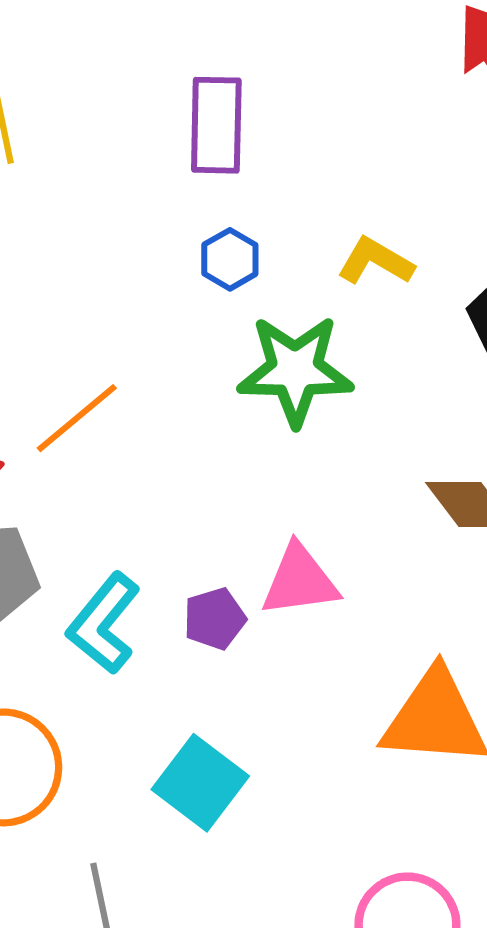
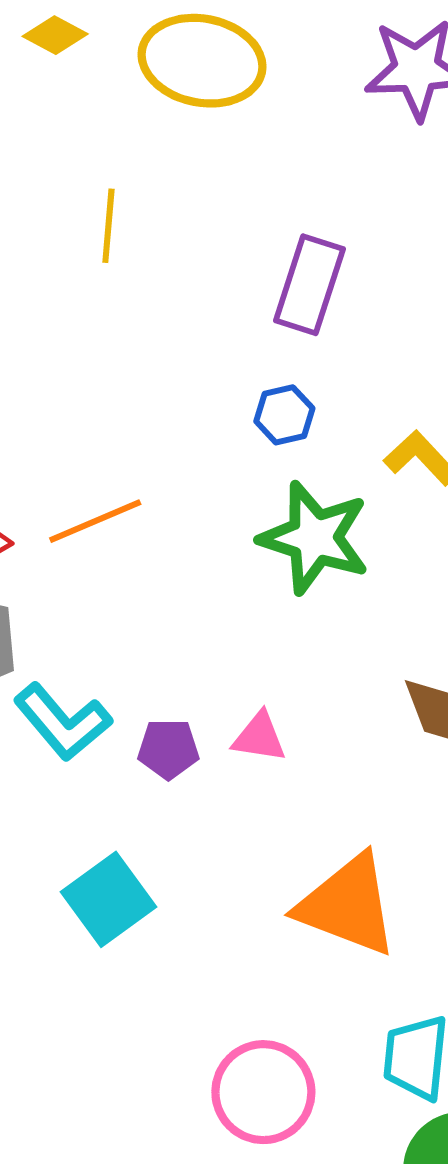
pink triangle: (300, 581) -> (259, 737), size x0.7
cyan L-shape: (104, 623) -> (63, 722), turned -96

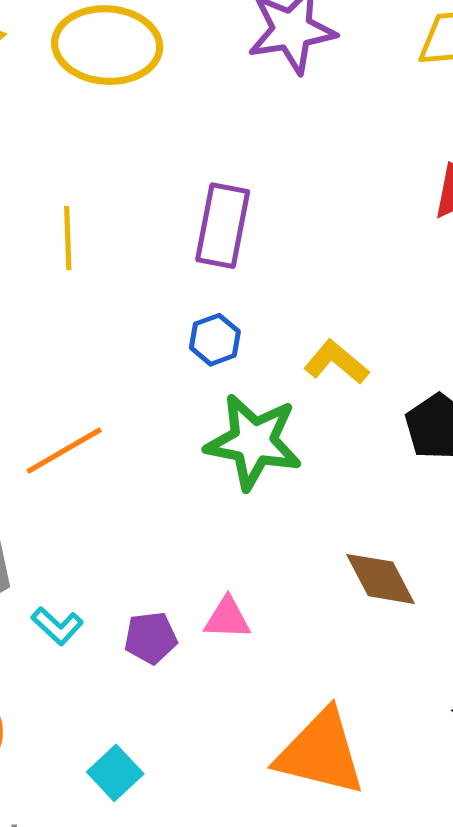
yellow line: (108, 226) -> (68, 238), moved
cyan L-shape: (63, 722) -> (57, 626), size x0.6
cyan square: (108, 899) -> (115, 773), size x0.7

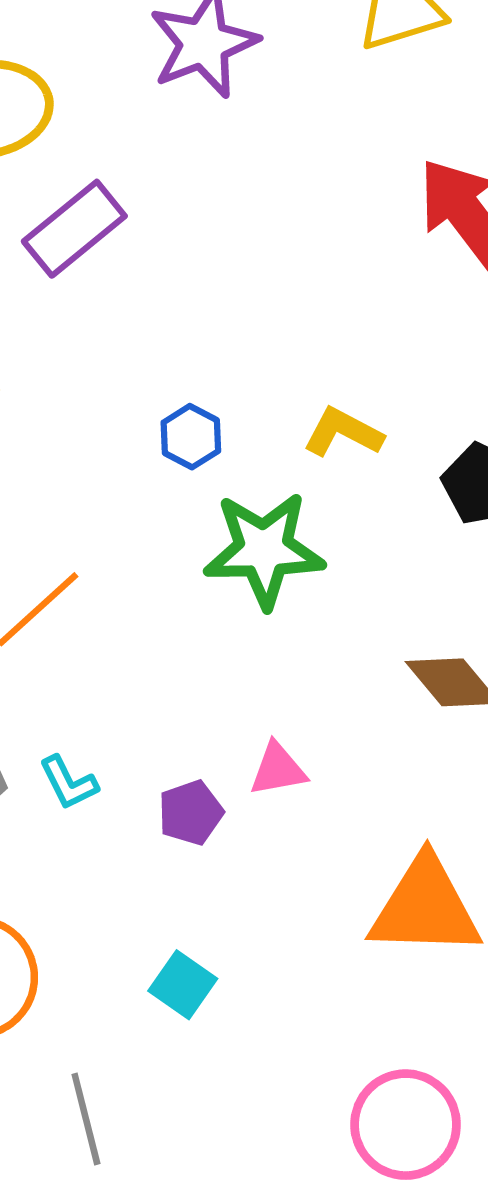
purple rectangle: (223, 226) -> (74, 229), moved, turned 52
cyan L-shape: (57, 626) -> (68, 783), moved, turned 33

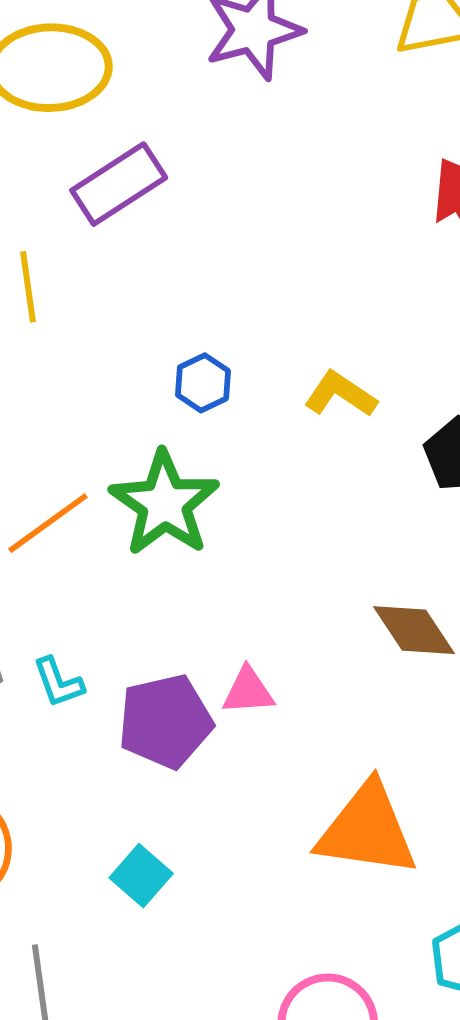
green star: (264, 550) -> (164, 504), moved, turned 30
purple pentagon: (191, 813) -> (165, 721), size x1.6

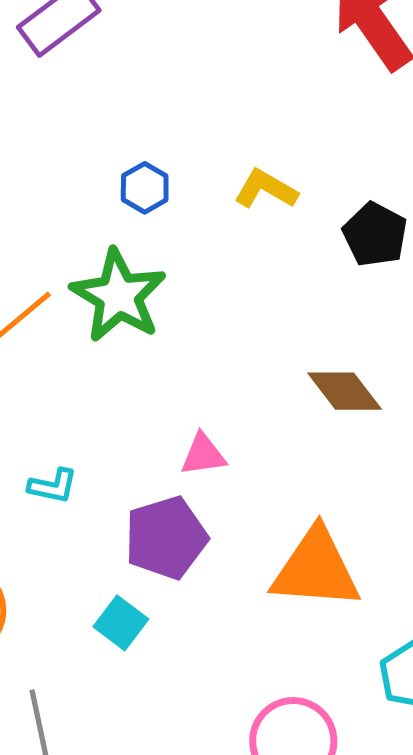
cyan L-shape: (58, 682) -> (53, 486), moved, turned -54
purple pentagon: (165, 721) -> (166, 538), moved

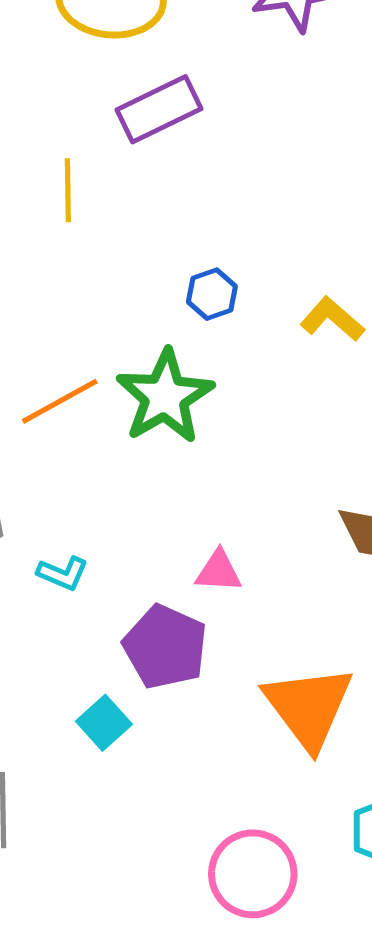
purple pentagon: (166, 538) -> (165, 647), turned 30
orange triangle: (316, 569) -> (308, 707), turned 38

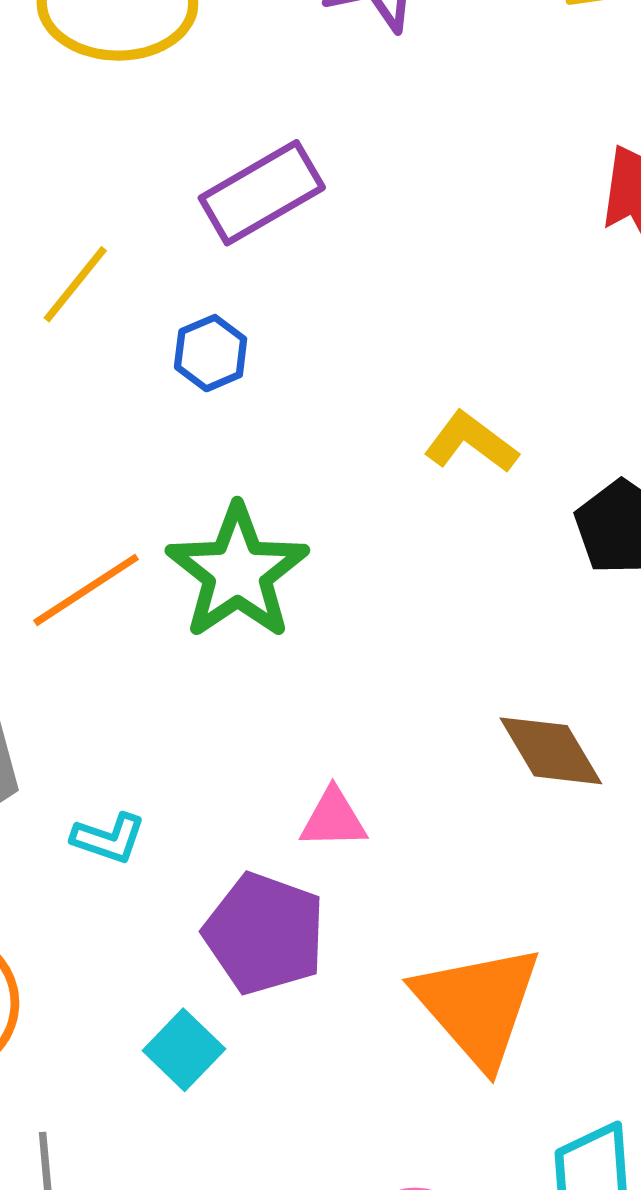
purple rectangle: (159, 109) -> (262, 193), moved
yellow line: (68, 190) -> (75, 284), turned 44
blue hexagon: (212, 294) -> (211, 353), moved

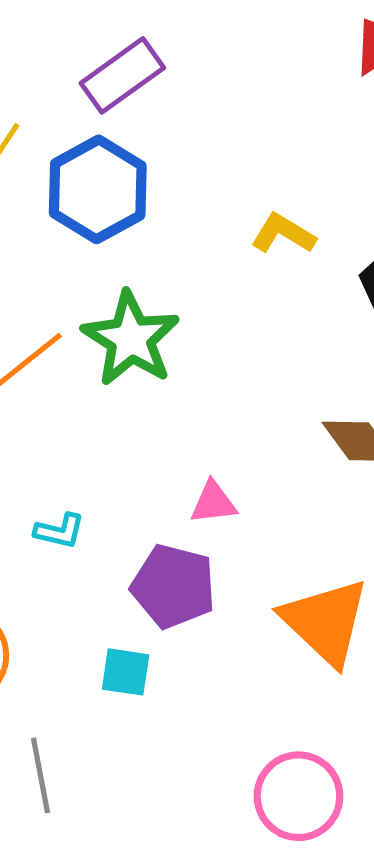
blue hexagon: (211, 353) -> (98, 189), size x2.0
cyan square: (184, 1050) -> (126, 672), turned -30

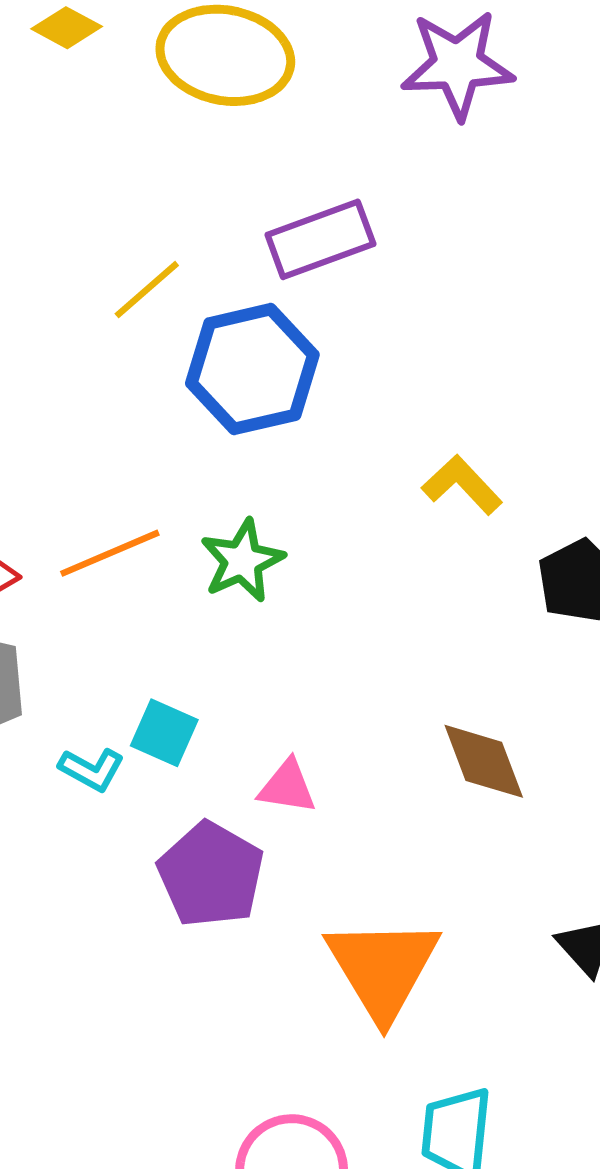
green star: (131, 339) -> (242, 561), size x0.7
cyan square: (126, 672) -> (164, 733), moved

